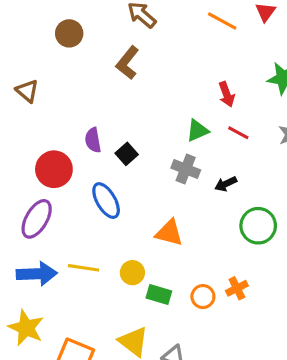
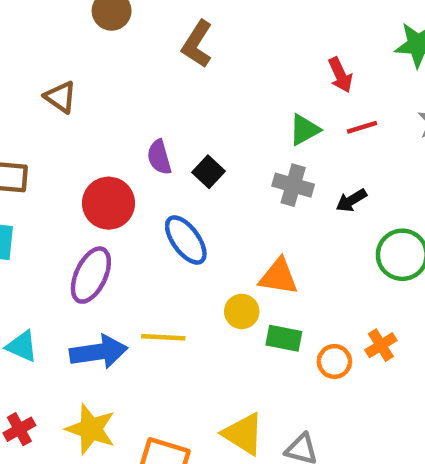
red line: (238, 133) -> (362, 127), turned -40
yellow circle: (132, 273) -> (242, 311), moved
green rectangle: (159, 295) -> (284, 338), moved

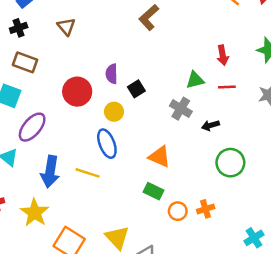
blue ellipse: (186, 240) -> (107, 144), moved
purple ellipse: (91, 275) -> (32, 127), moved
yellow circle: (242, 311) -> (114, 112), moved
blue arrow: (99, 352) -> (50, 172), turned 92

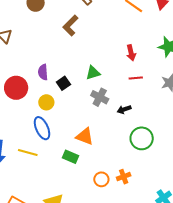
green triangle: (195, 80) -> (93, 73), moved
green rectangle: (153, 191) -> (71, 157), moved

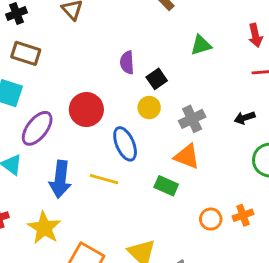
green triangle: (93, 73) -> (201, 45), moved
red circle: (16, 88) -> (86, 110), moved
gray cross: (100, 97) -> (192, 119), moved, turned 36
yellow circle: (46, 102) -> (149, 108), moved

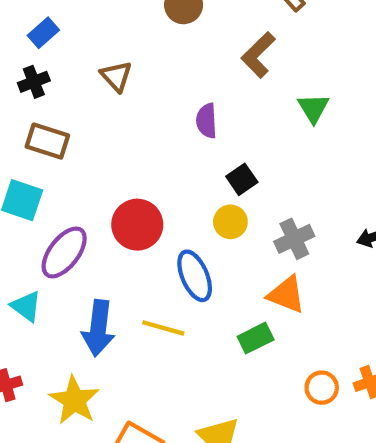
green triangle: (201, 45) -> (313, 108), moved, turned -45
purple semicircle: (127, 63) -> (207, 121), moved
green rectangle: (166, 186) -> (256, 338), turned -50

